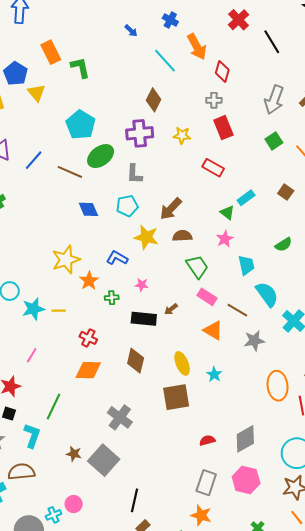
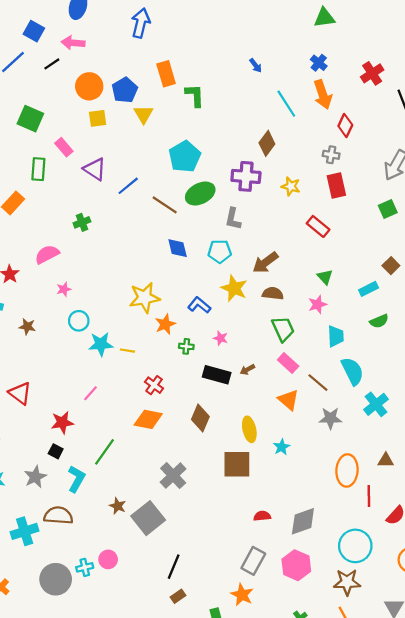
blue cross: (170, 20) -> (319, 63), moved
cyan rectangle: (246, 198) -> (369, 289), moved

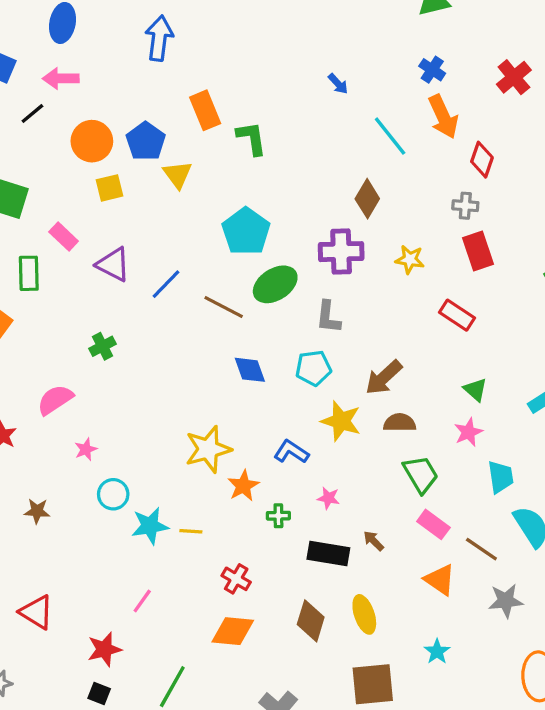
brown arrow: (247, 370) -> (374, 541), turned 80
yellow ellipse: (249, 429) -> (364, 614), moved

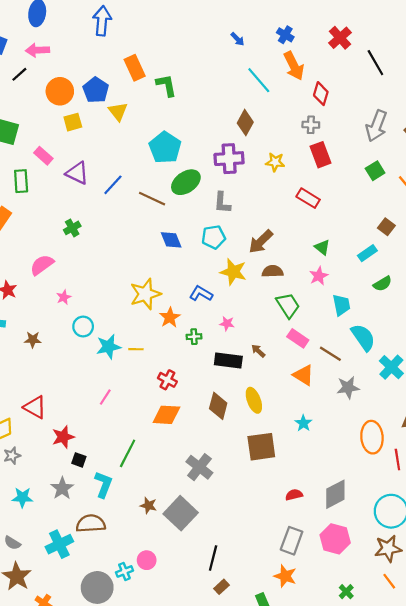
blue arrow: (338, 84) -> (238, 39), moved
red star: (104, 649) -> (63, 437), moved

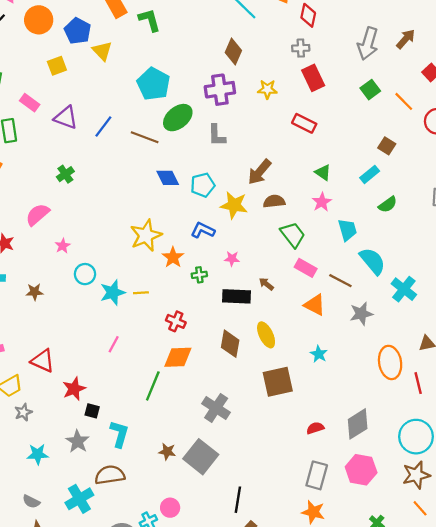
orange circle: (60, 91) -> (39, 20), moved
cyan pentagon: (214, 237) -> (203, 185), moved
green line: (128, 453) -> (153, 386), moved

